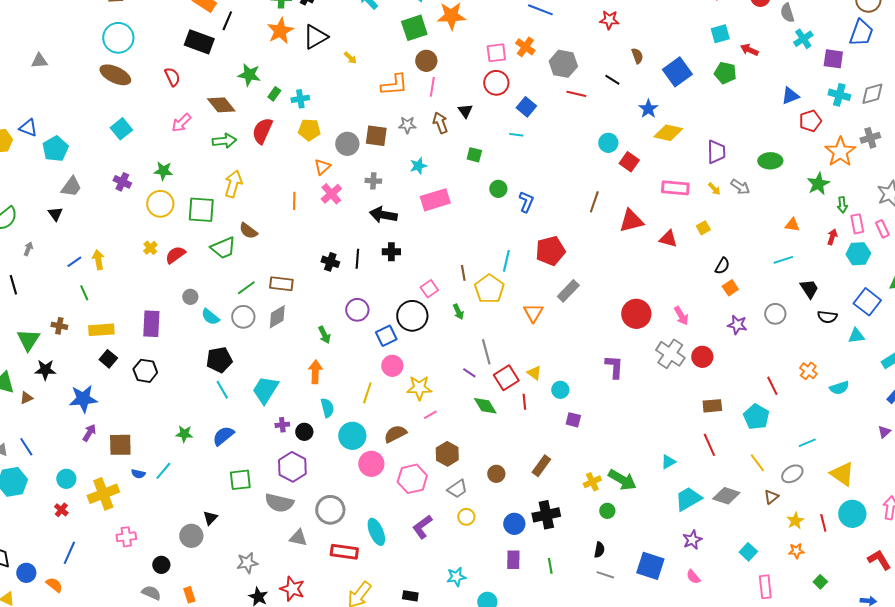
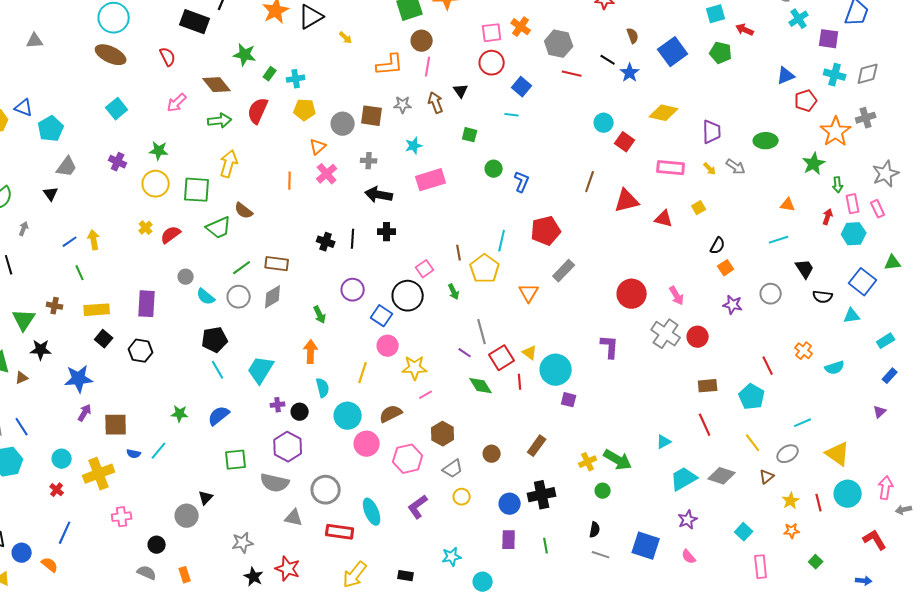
blue star: (648, 109) -> (630, 73), moved
blue square: (386, 336) -> (382, 316), turned -30
cyan circle: (560, 390) -> (556, 370), size x1.8

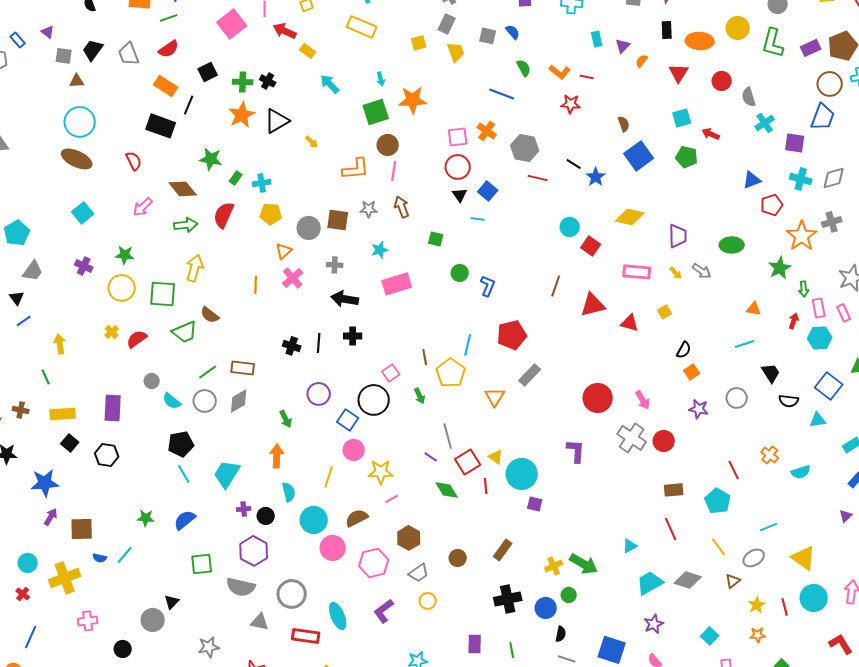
brown semicircle: (633, 36) -> (624, 124), moved
black triangle: (461, 91) -> (460, 195), moved
blue line: (70, 242) -> (24, 321), moved
blue circle: (510, 504) -> (546, 608), moved

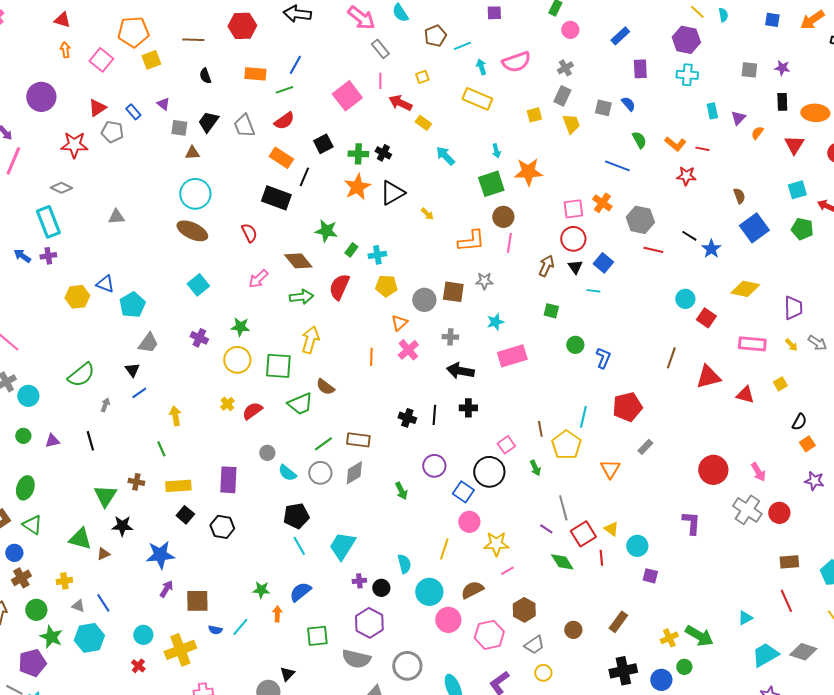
brown arrow: (402, 207) -> (546, 266), moved, turned 45
gray rectangle: (530, 375) -> (645, 447), size x0.7
orange arrow: (277, 456) -> (277, 614), moved, size x0.7
cyan circle: (522, 474) -> (637, 546), size x0.7

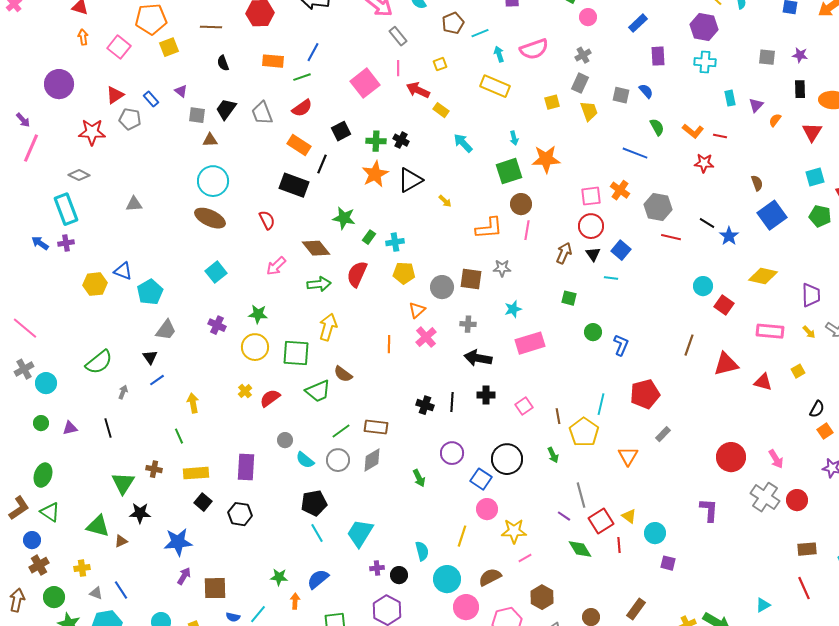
pink square: (506, 445) -> (524, 406), moved

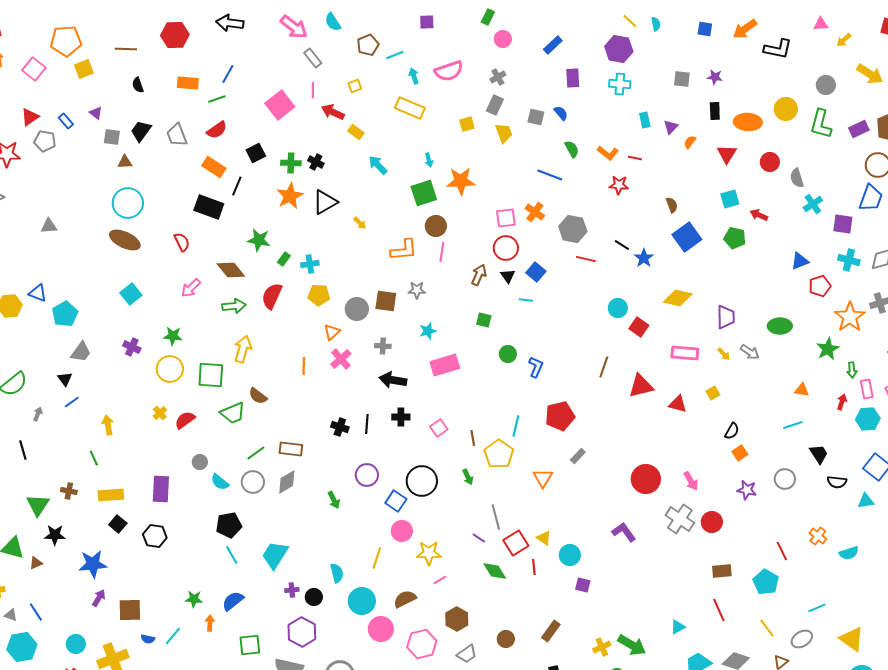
purple L-shape: (709, 510) -> (624, 532), turned -40

